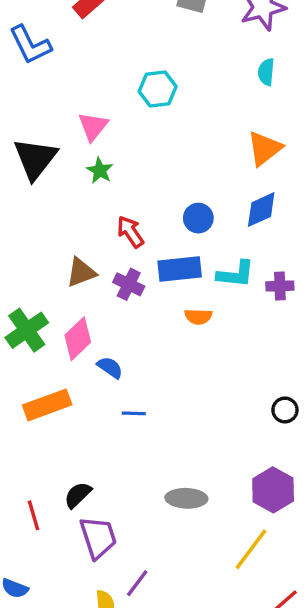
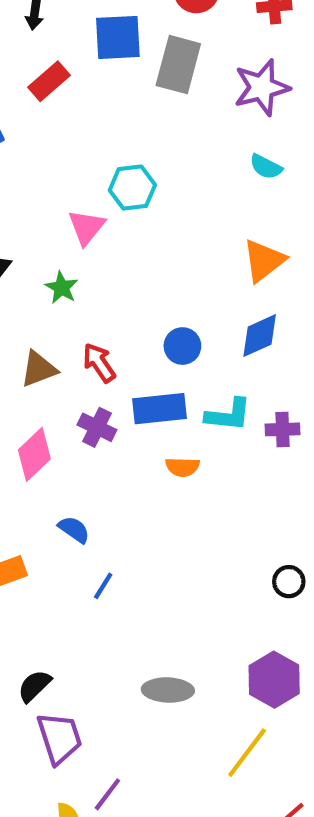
cyan semicircle: (266, 72) -> (266, 167), turned -68
pink triangle: (93, 126) -> (87, 227), moved
brown triangle: (81, 272) -> (39, 369), moved
pink diamond: (78, 339) -> (34, 454), moved
blue line: (134, 413) -> (103, 586), turned -60

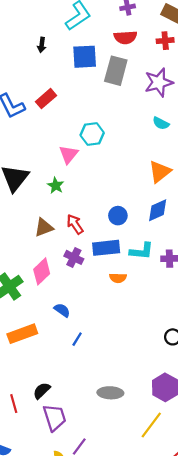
red rectangle: (49, 81) -> (46, 99), moved

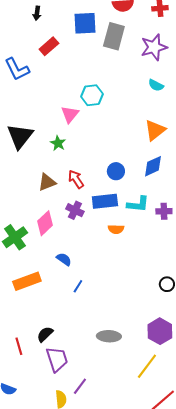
black arrow: (42, 45) -> (37, 13), moved
red rectangle: (46, 99) -> (49, 46), moved

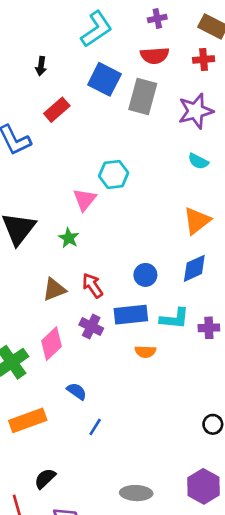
blue square: (85, 23) -> (104, 79), turned 30
black semicircle: (45, 334) -> (45, 478), moved

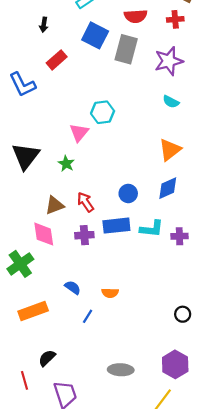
purple cross: (91, 326) -> (84, 235), turned -30
pink diamond: (52, 344) -> (44, 234), moved, turned -55
orange semicircle: (145, 352) -> (110, 293), moved

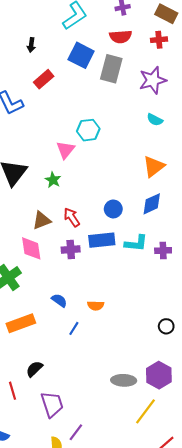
gray ellipse: (121, 370) -> (124, 380), moved

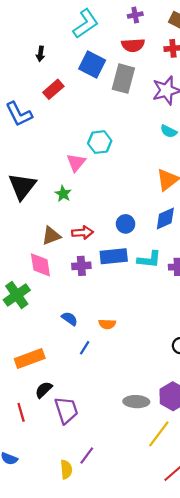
red arrow: (72, 217) -> (82, 233), turned 120
orange rectangle: (21, 323) -> (30, 359), moved
purple trapezoid: (52, 404) -> (66, 410), moved

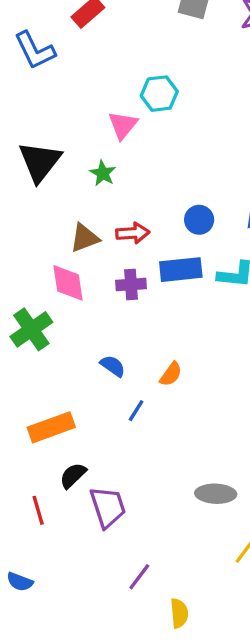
orange semicircle: (107, 324) -> (171, 374), turned -56
yellow semicircle: (66, 469) -> (179, 613), moved

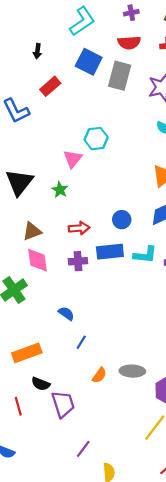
brown triangle: (85, 238) -> (32, 231), moved
orange semicircle: (171, 374) -> (99, 375), moved
black semicircle: (73, 475) -> (41, 384), turned -114
gray ellipse: (216, 494) -> (132, 371), moved

